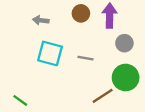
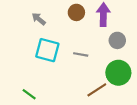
gray arrow: (41, 20) -> (39, 19), turned 32
green line: (20, 100) -> (29, 94), moved

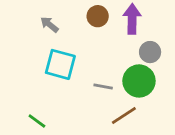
gray line: (81, 54) -> (103, 87), moved
green circle: (118, 73) -> (139, 81), moved

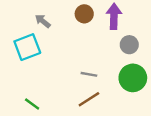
cyan square: (60, 64) -> (27, 47), moved, turned -36
green circle: (139, 81) -> (133, 78), moved
brown line: (124, 115) -> (89, 99), moved

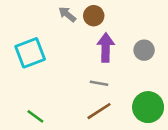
purple arrow: (114, 16) -> (106, 47), moved
gray arrow: (43, 21) -> (67, 14), moved
green circle: (133, 78) -> (148, 107), moved

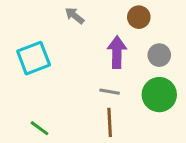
brown circle: (94, 16) -> (139, 17), moved
green circle: (148, 107) -> (159, 95), moved
brown line: (99, 111) -> (110, 122), turned -60

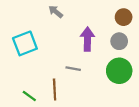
brown circle: (139, 17) -> (124, 17), moved
gray line: (110, 92) -> (73, 69), moved
brown line: (110, 122) -> (55, 89), moved

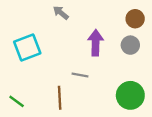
green circle: (119, 71) -> (130, 95), moved
green line: (29, 96) -> (17, 101), moved

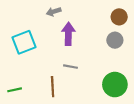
gray arrow: (61, 13) -> (54, 12), turned -56
purple arrow: (96, 43) -> (68, 34), moved
green line: (17, 101) -> (15, 90), turned -48

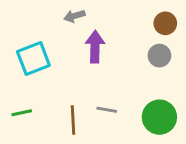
gray line: (71, 67) -> (107, 110), moved
green line: (15, 90) -> (22, 113), moved

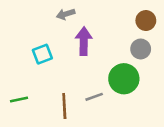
cyan square: (33, 58) -> (42, 54), moved, size x0.7
gray line: (107, 110) -> (94, 97), turned -30
green circle: (159, 117) -> (124, 79), moved

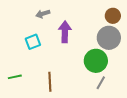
gray arrow: (66, 14) -> (43, 14), moved
gray circle: (141, 49) -> (109, 38), size x1.5
gray line: (94, 97) -> (101, 83), moved, turned -40

